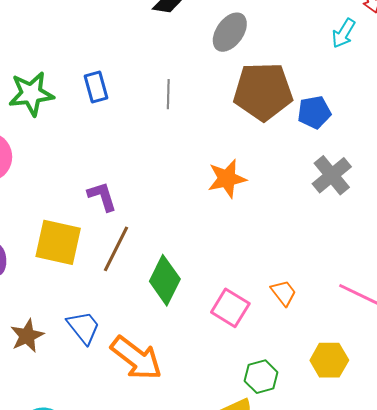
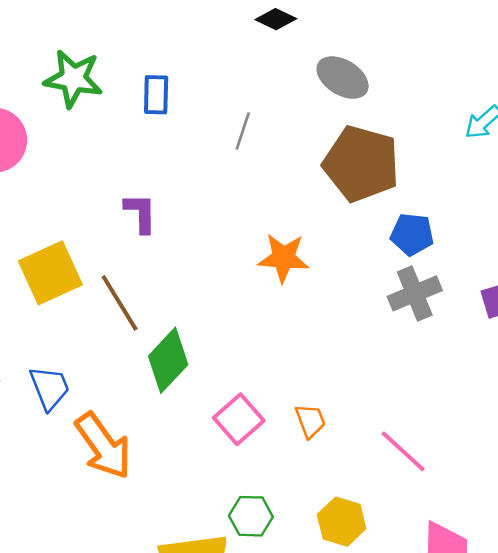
gray ellipse: (230, 32) -> (343, 78), turned 69
blue pentagon: (314, 112) -> (412, 234), moved
purple L-shape: (102, 196) -> (141, 213), moved
yellow square: (58, 242) -> (50, 273), turned 36
brown line: (116, 249) -> (120, 303), turned -75

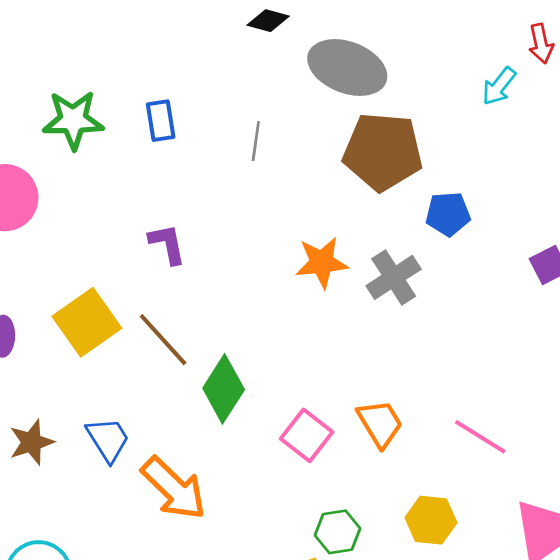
gray ellipse: (343, 78) -> (347, 67), size x1.4
gray cross: (415, 293) -> (394, 277), moved
orange trapezoid: (310, 421) -> (380, 423), size x1.4

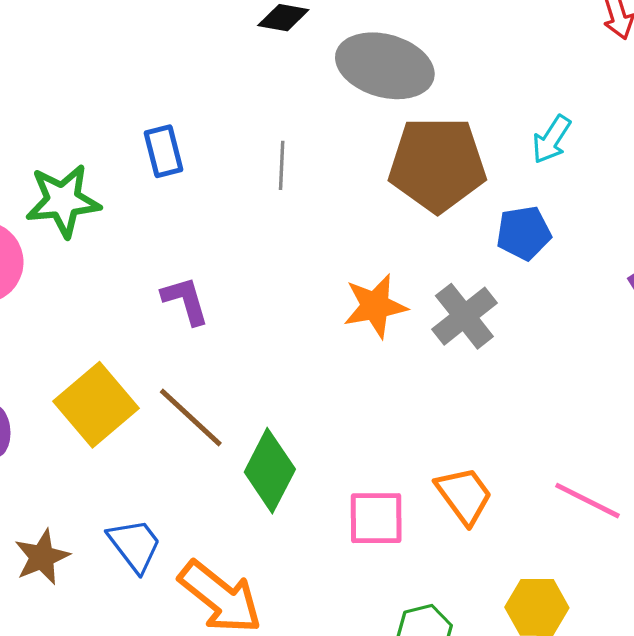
cyan arrow: (499, 86) -> (551, 139), moved
green star: (73, 120) -> (63, 201), moved
pink square: (307, 435) -> (376, 518), turned -33

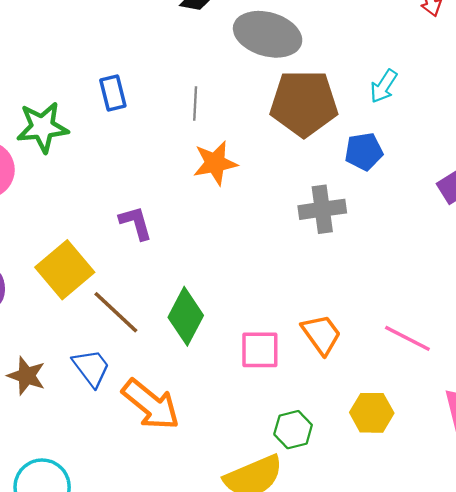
purple L-shape: (185, 301) -> (136, 223), moved
orange star: (375, 306) -> (215, 163), moved
gray cross: (464, 316) -> (322, 209), turned 30
brown line: (191, 417) -> (116, 312), moved
brown star: (42, 557) -> (26, 376), turned -30

